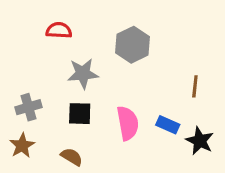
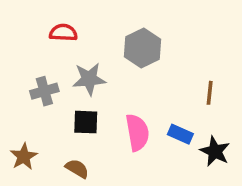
gray cross: (28, 107) -> (44, 91), moved

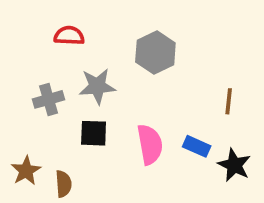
brown semicircle: (77, 169) -> (64, 184), moved, turned 55

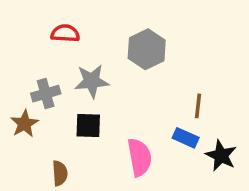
brown line: (229, 101) -> (198, 106), moved
pink semicircle: (150, 144) -> (140, 157), moved
brown star: (26, 171) -> (24, 124), moved

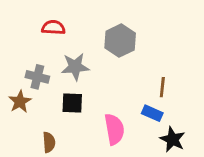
gray cross: (46, 94) -> (37, 77), turned 30
black star: (221, 156) -> (172, 139), moved

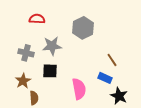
brown line: (162, 87) -> (112, 60), turned -40
brown star: (20, 102) -> (23, 81), moved

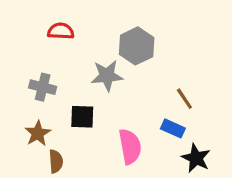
gray star: (52, 46) -> (107, 76), moved

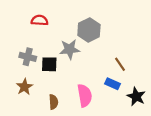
black square: (82, 117) -> (49, 64), moved
black star: (196, 158) -> (136, 97), moved
brown semicircle: (56, 161) -> (53, 102), moved

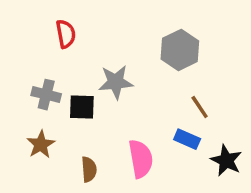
red semicircle: (40, 20) -> (66, 34), turned 77
gray hexagon: (89, 30) -> (180, 50), moved

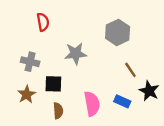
black square: (82, 107) -> (53, 84), moved
blue rectangle: (187, 139) -> (122, 101), moved
black star: (226, 161) -> (149, 91), moved

